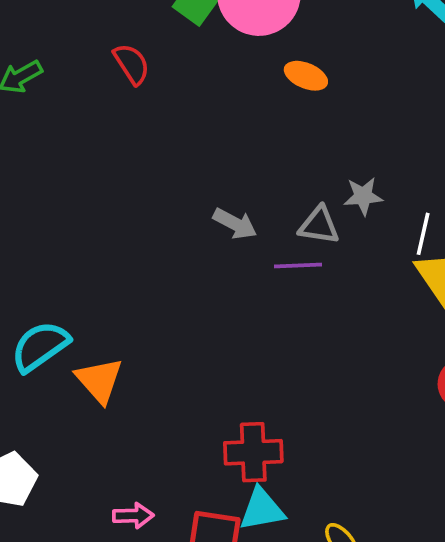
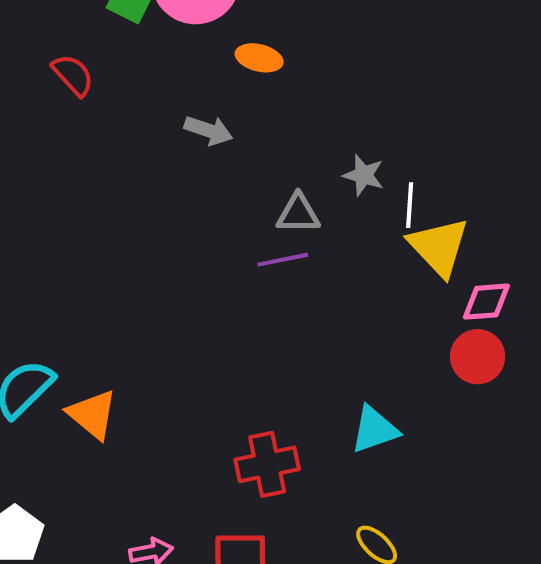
gray star: (363, 196) -> (364, 175), moved, turned 30
gray arrow: (235, 224) -> (208, 130), moved
cyan triangle: (262, 509) -> (374, 430), moved

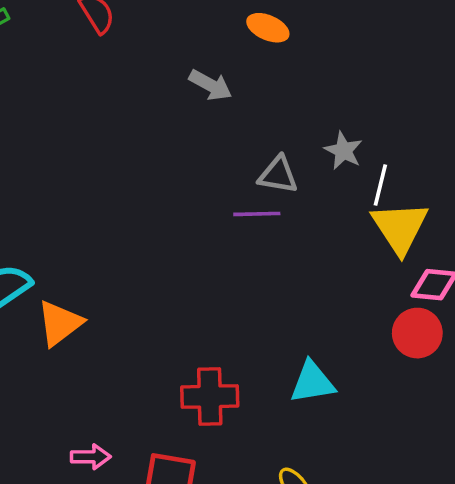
orange triangle: (92, 414) -> (60, 323), turned 33

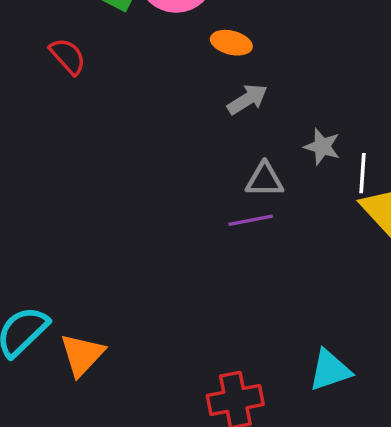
gray arrow: (210, 85) -> (247, 99), moved, turned -51

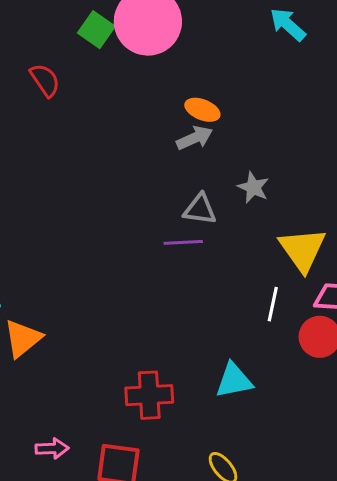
orange ellipse: (231, 43) -> (202, 110), moved
white line: (362, 173) -> (273, 304), moved

